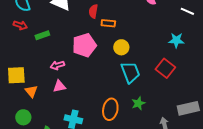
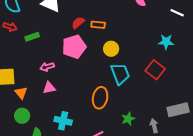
red semicircle: (93, 11) -> (78, 23), moved, turned 40
green star: (138, 103) -> (128, 119), moved
orange ellipse: (110, 109) -> (100, 98), moved
green circle: (23, 117) -> (22, 116), moved

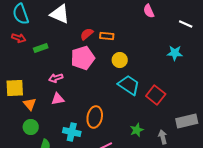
red square: (155, 70) -> (156, 95), moved
cyan trapezoid: (120, 74) -> (129, 85), turned -35
orange ellipse: (100, 98) -> (95, 117), moved

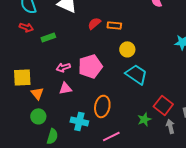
pink pentagon: (83, 58) -> (90, 66), moved
red square: (156, 95) -> (163, 105), moved

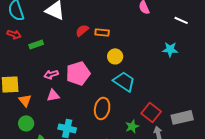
orange ellipse: (102, 106) -> (102, 108), moved

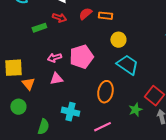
red arrow: (14, 34) -> (59, 18), moved
green circle: (26, 123) -> (18, 107), moved

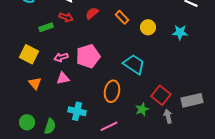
orange rectangle: (105, 16) -> (122, 17), moved, turned 40
yellow circle: (118, 40) -> (148, 27), moved
yellow square: (13, 68) -> (29, 54), moved, turned 30
green circle: (18, 107) -> (27, 122), moved

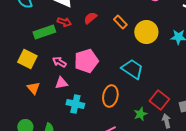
green rectangle: (46, 27) -> (44, 32), size x1.5
yellow circle: (148, 27) -> (146, 32), size x1.5
pink arrow: (61, 57) -> (59, 62), turned 48
cyan cross: (77, 111) -> (75, 104), moved

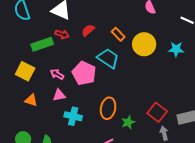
pink pentagon: (86, 61) -> (84, 73), turned -30
cyan trapezoid: (132, 69) -> (108, 58), moved
orange triangle: (33, 88) -> (31, 100), turned -32
green star: (140, 114) -> (128, 122), moved

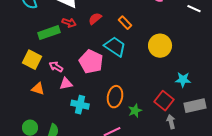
yellow circle: (144, 44) -> (160, 46), moved
cyan star: (176, 49) -> (183, 80), moved
pink arrow: (57, 74) -> (56, 67), moved

